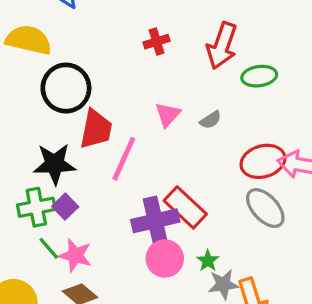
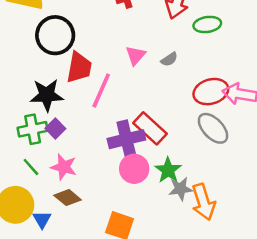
green line: (49, 248) -> (31, 167), moved
green star: (208, 261) -> (168, 170), size x1.5

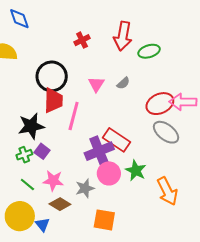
black circle: (55, 35) -> (52, 76), moved
green cross: (33, 129) -> (24, 155), size x0.7
gray star: (180, 189) -> (85, 188), moved

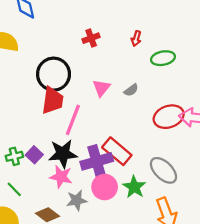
red arrow: (123, 36) -> (136, 39), size x0.5
black star: (31, 126) -> (63, 154), moved
gray ellipse: (166, 132) -> (163, 170), moved
pink star: (53, 181) -> (61, 177), moved

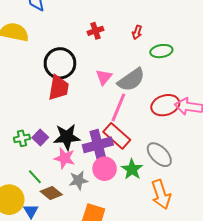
gray semicircle: (131, 90) -> (131, 80), size x2.0
pink line: (73, 120) -> (118, 107), moved
green line: (14, 189) -> (35, 177), moved

